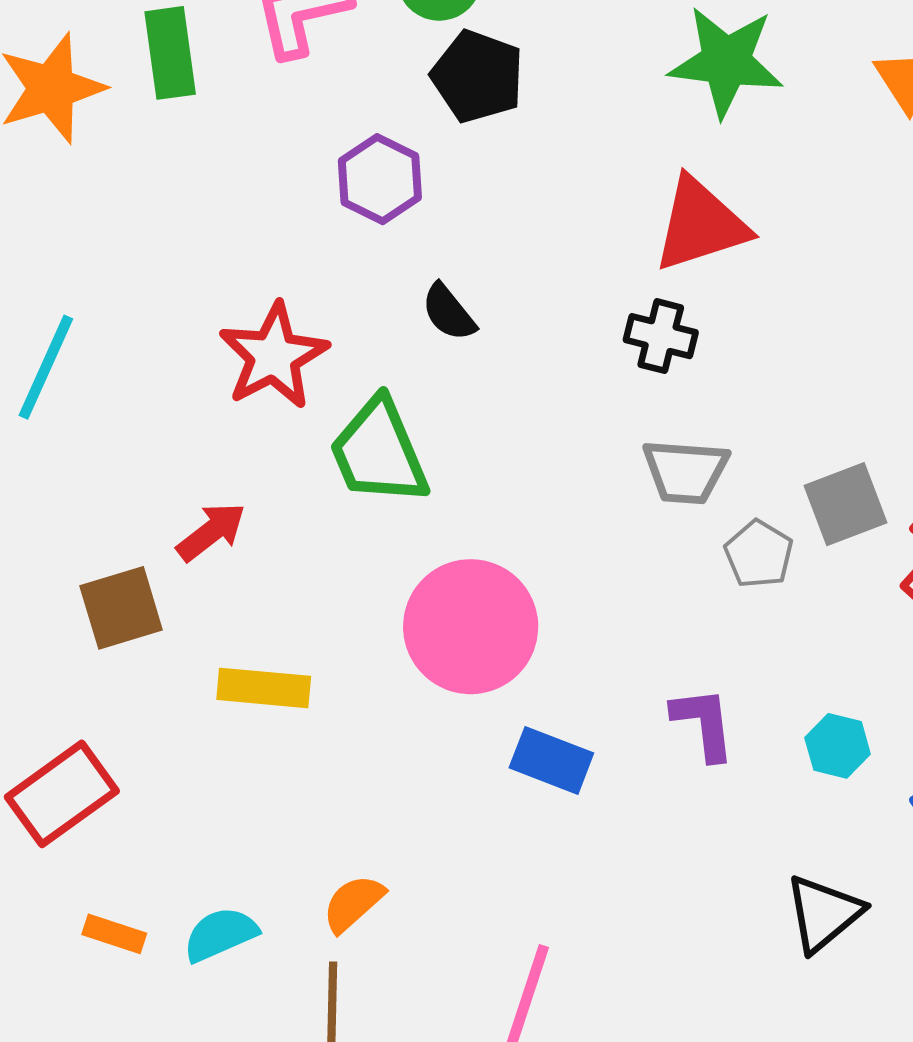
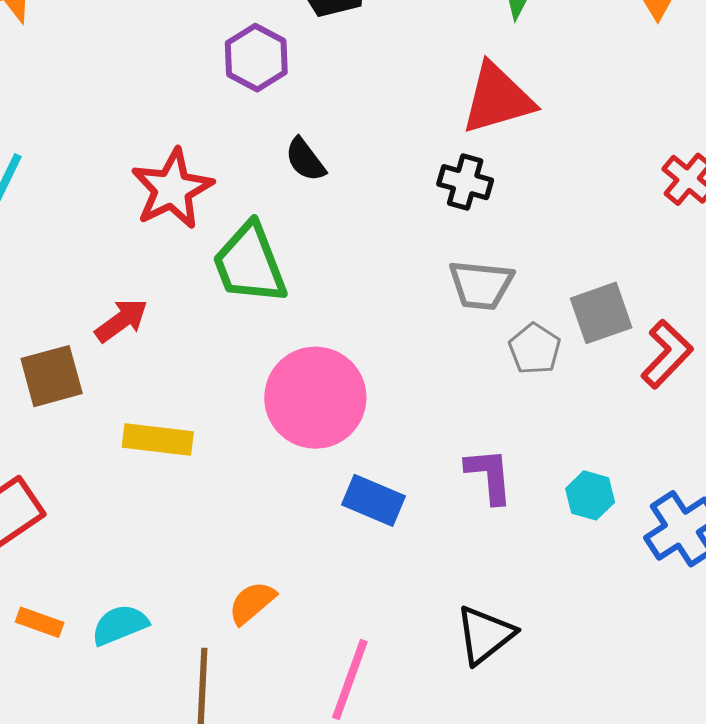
orange semicircle: (353, 903) -> (252, 603), moved
black triangle: (824, 913) -> (485, 635), moved

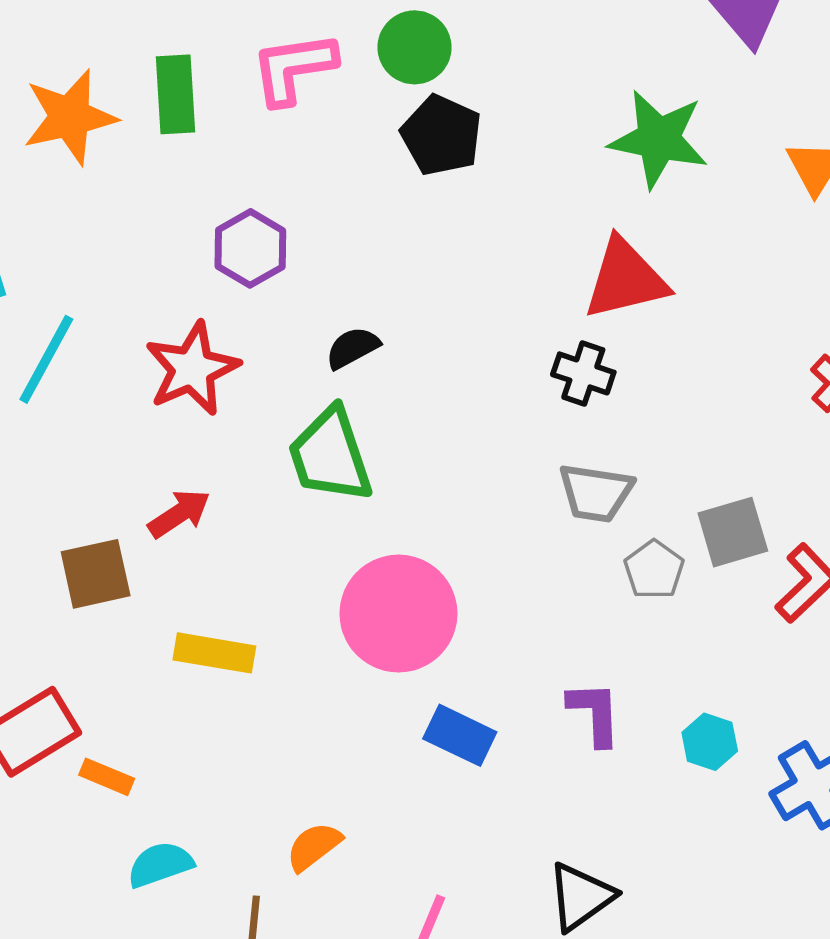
purple hexagon: (256, 58) -> (250, 248), moved
black semicircle: (305, 160) -> (352, 348), moved, turned 96
red star: (172, 189) -> (192, 369), moved
orange rectangle: (40, 622) -> (107, 777), moved

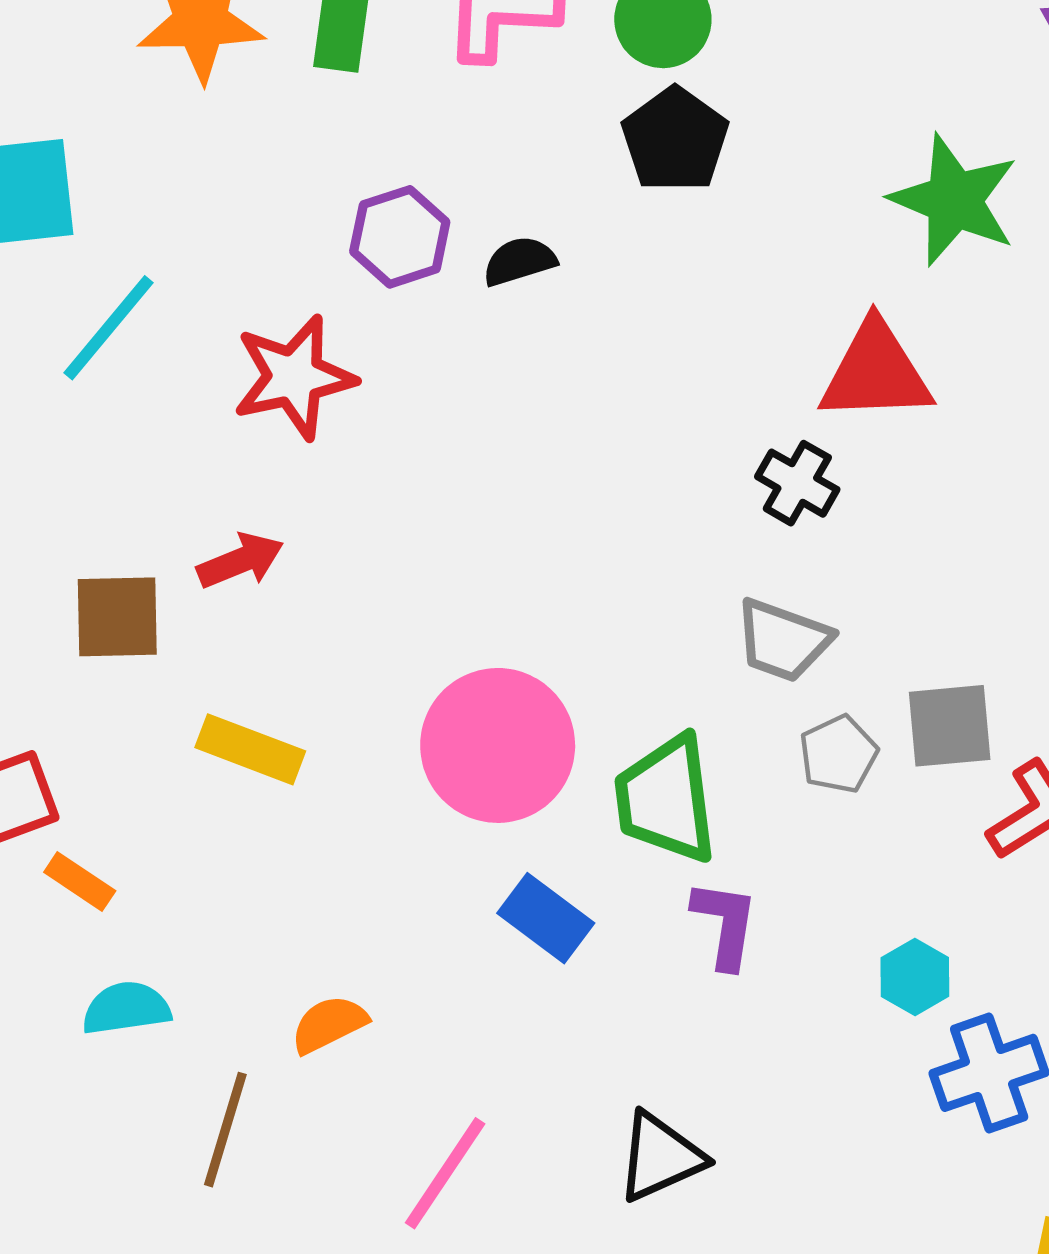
black semicircle: (352, 348) -> (519, 261), moved
green trapezoid: (330, 455) -> (666, 799), moved
cyan hexagon: (710, 742) -> (915, 977), moved

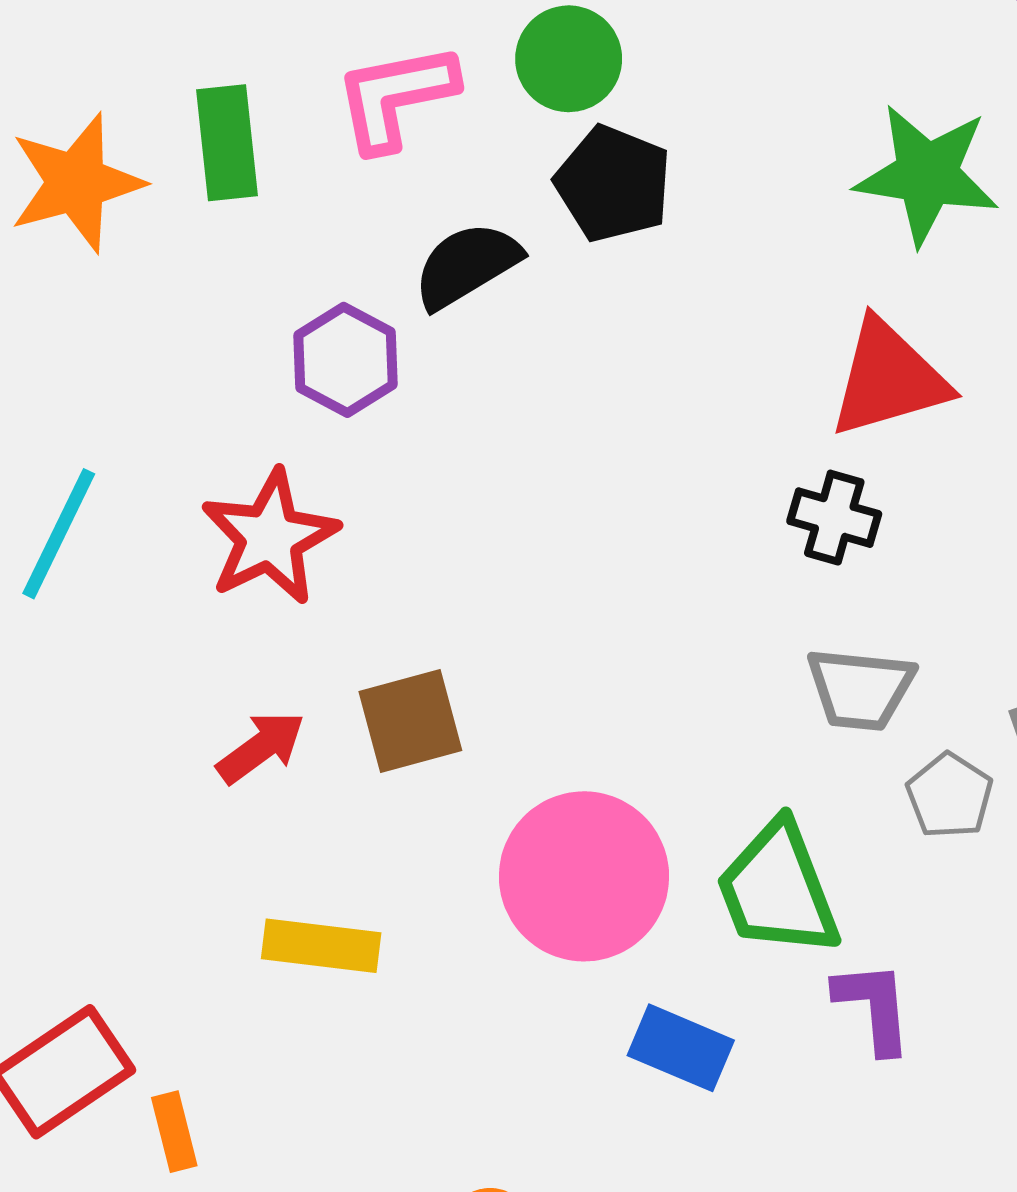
black semicircle: (519, 261) -> (467, 265), moved, size x1.4
brown square: (117, 617) -> (410, 721), moved
orange rectangle: (80, 881) -> (174, 1132), turned 56

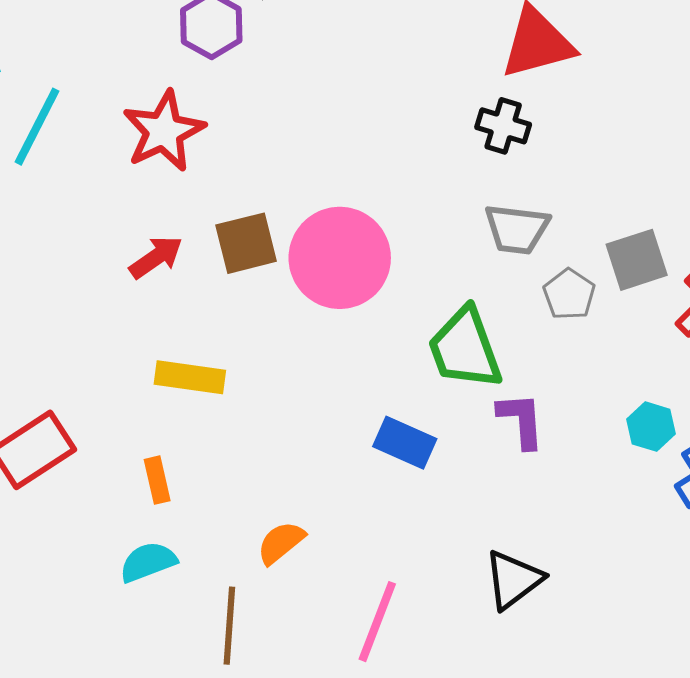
pink circle: (584, 876) -> (340, 258), moved
orange rectangle: (174, 1132) -> (157, 480), moved

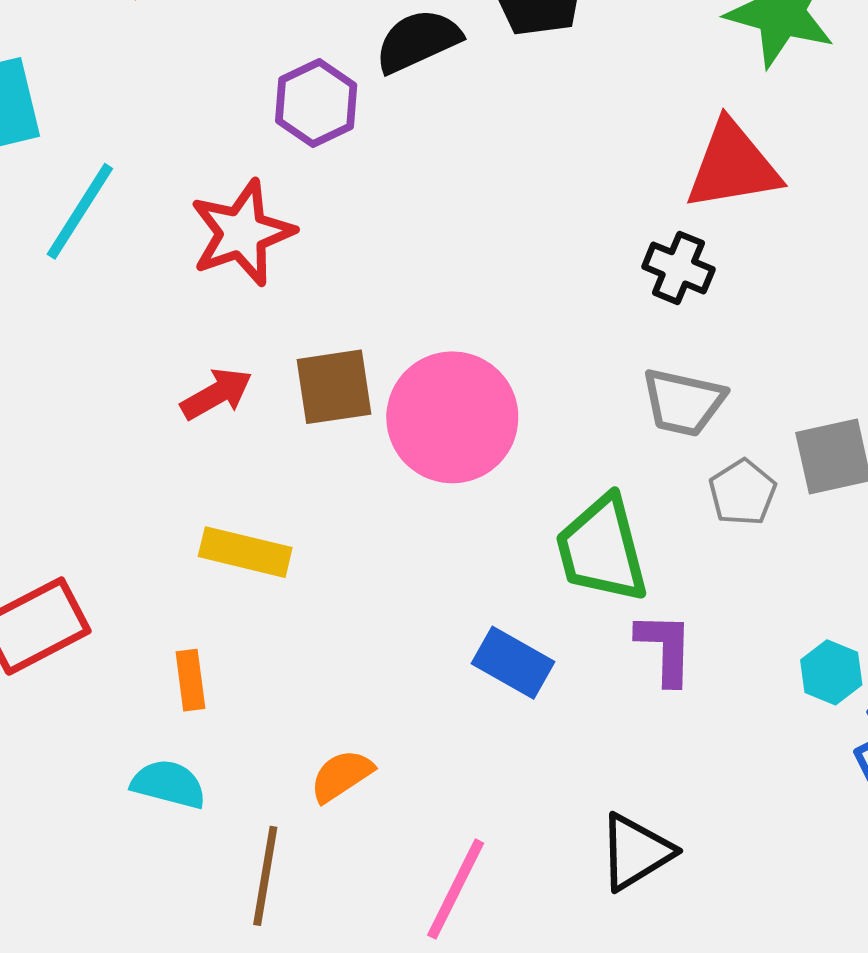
cyan semicircle: (148, 562) -> (169, 784), turned 30

